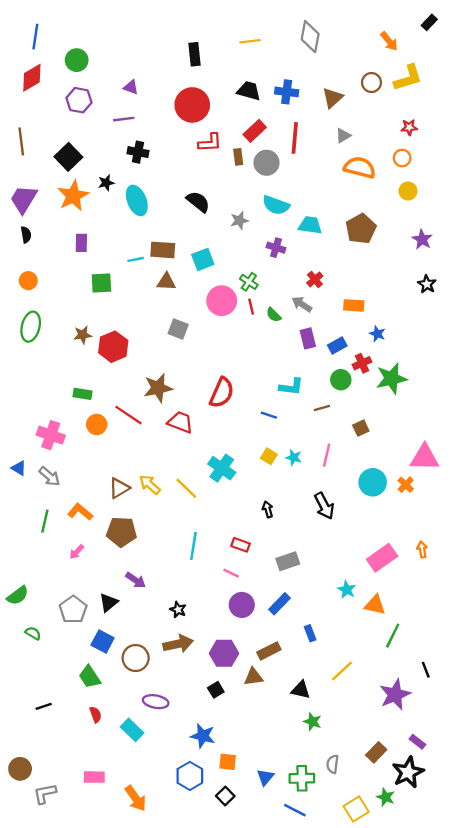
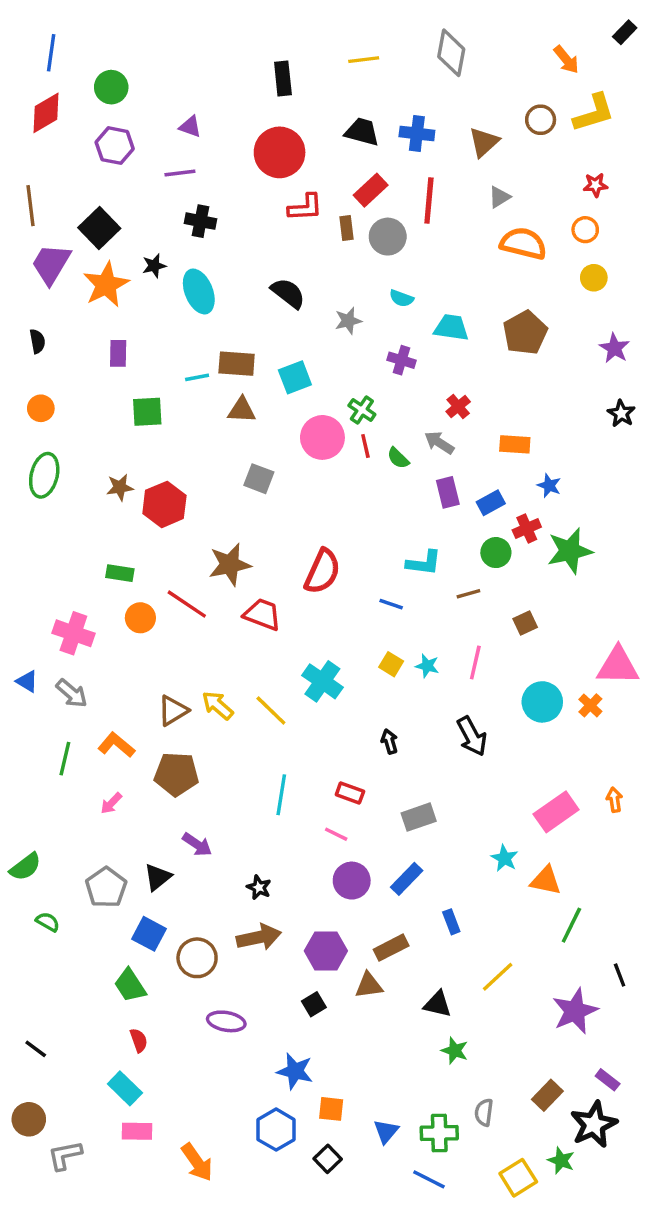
purple trapezoid: (24, 199) -> (51, 264), moved
cyan semicircle: (276, 205) -> (401, 298), size x0.6
black line: (44, 706) -> (36, 1049), moved, turned 56
cyan rectangle: (132, 730) -> (125, 1088), moved

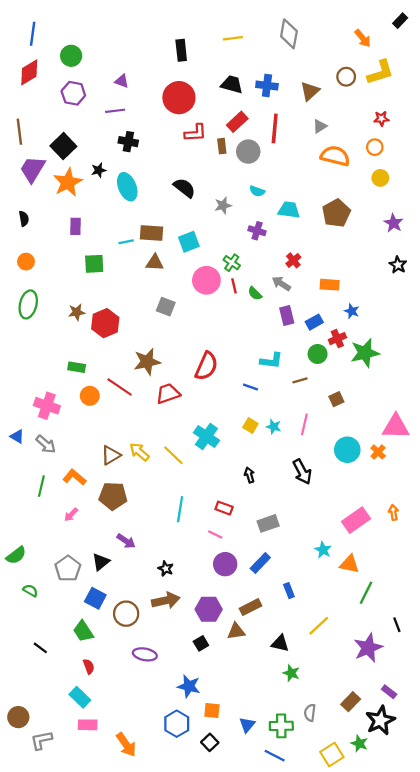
red trapezoid: (262, 614) -> (168, 394), turned -40
black line: (36, 1049) -> (40, 648), moved

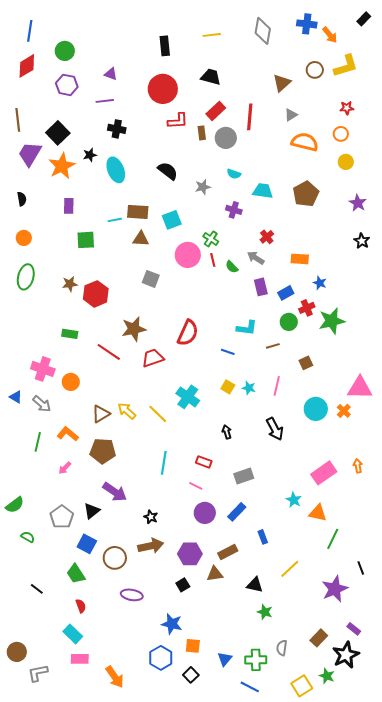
blue cross: (267, 86) -> (307, 24), moved
orange circle: (90, 396) -> (71, 382), moved
purple arrow: (126, 541) -> (115, 492), size x1.4

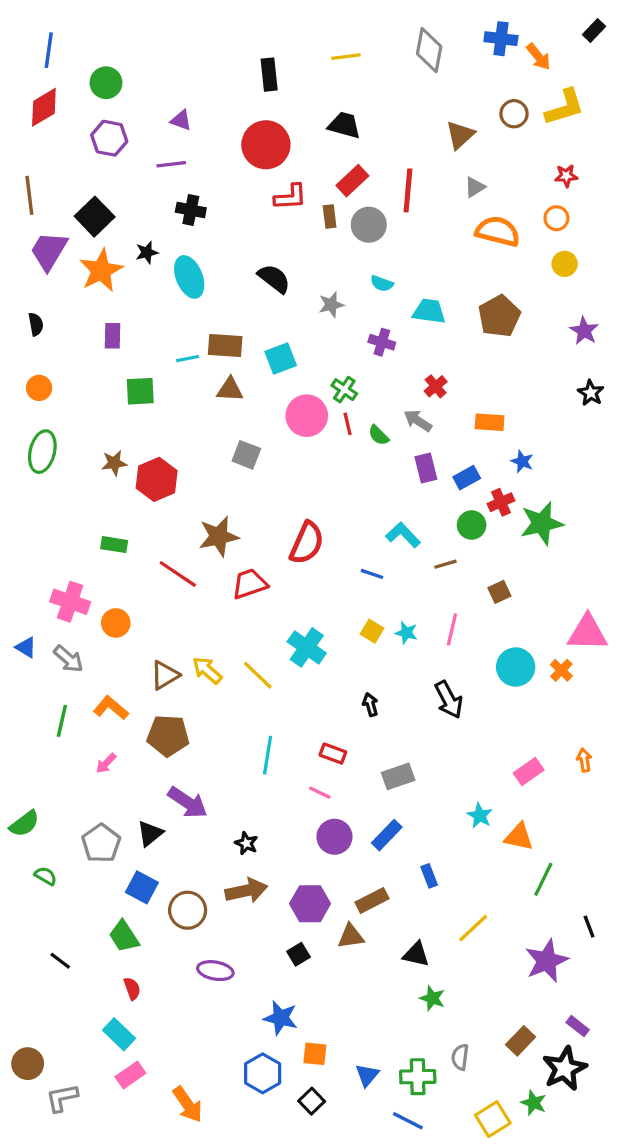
cyan L-shape: (247, 328) -> (403, 535), turned -140
pink rectangle: (324, 473) -> (529, 771), size x0.7
pink rectangle: (80, 659) -> (130, 1075), turned -36

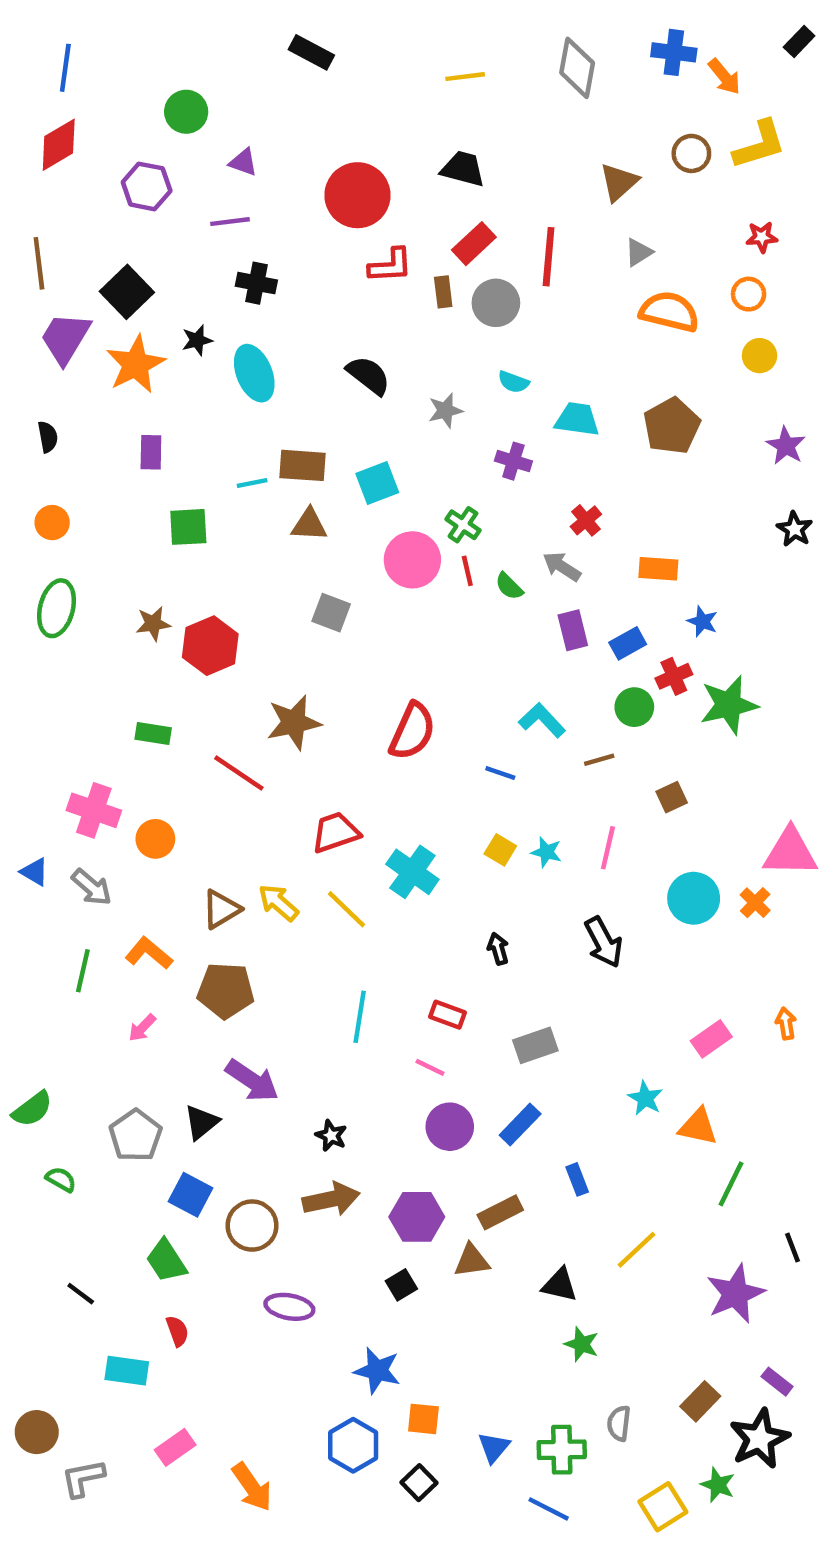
black rectangle: (269, 75) -> (311, 52), moved, turned -56
green circle: (106, 83) -> (186, 112), moved
red trapezoid: (250, 584) -> (336, 832), moved
cyan rectangle: (119, 1034) -> (127, 1371), moved, turned -36

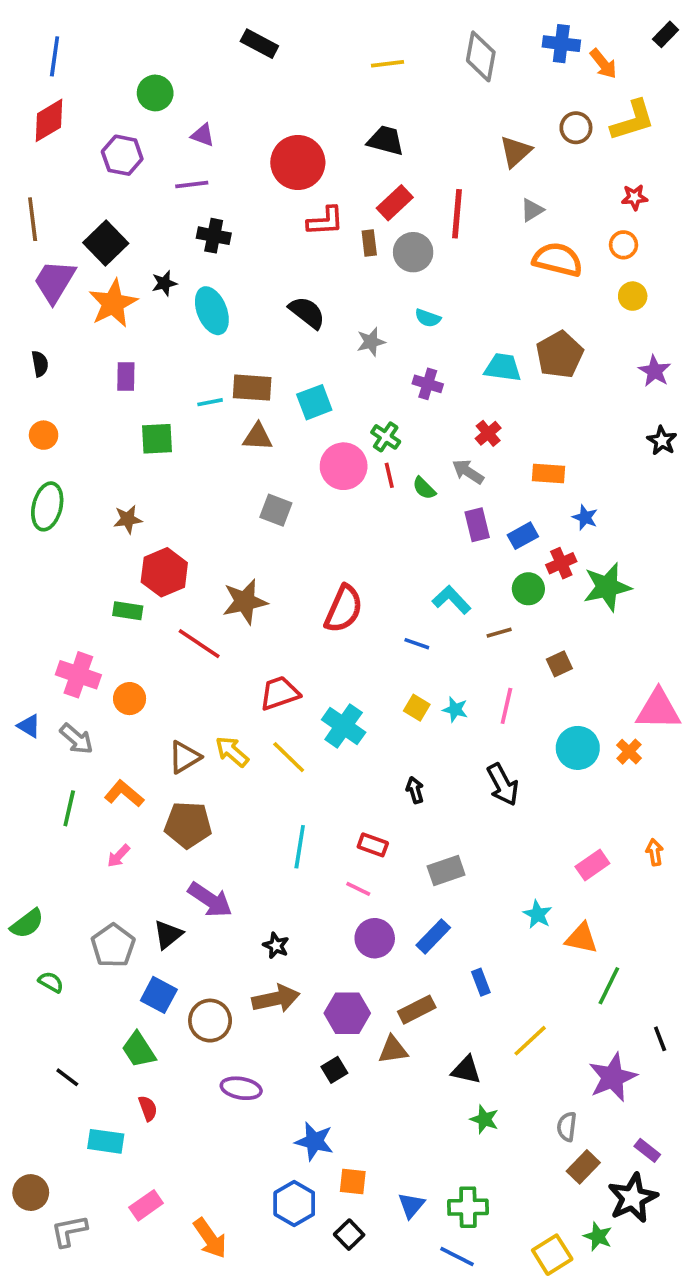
cyan trapezoid: (577, 419) -> (503, 367), moved
red hexagon: (210, 646) -> (164, 572), moved
gray semicircle: (619, 1423) -> (567, 1127), moved

